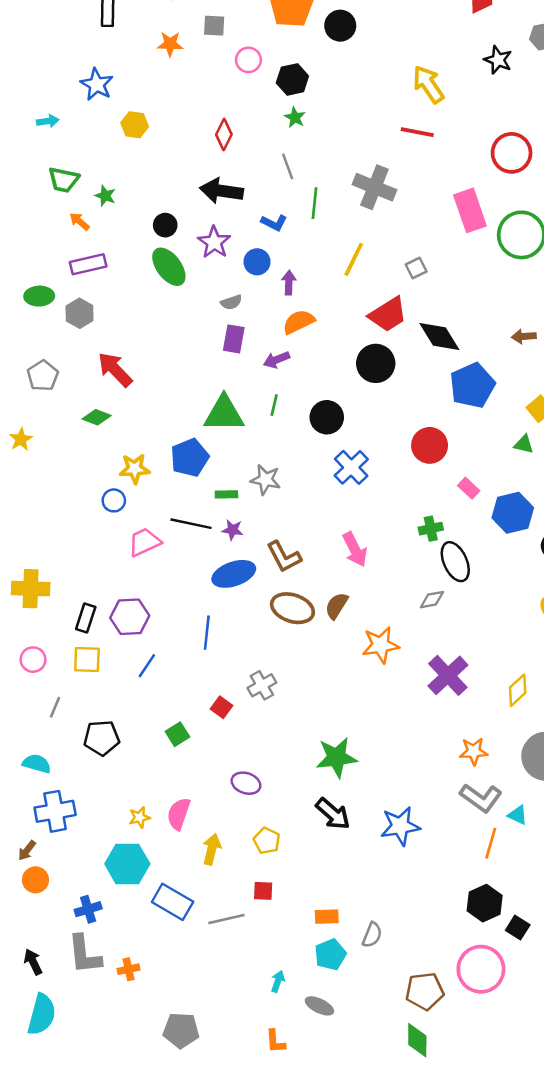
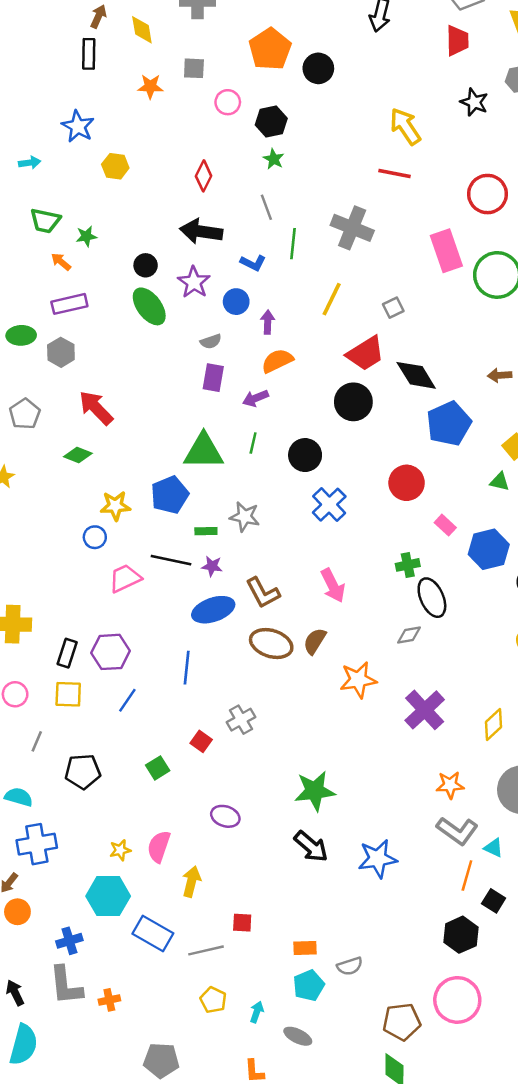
green star: (105, 196) -> (86, 236), turned -30
yellow pentagon: (267, 841) -> (213, 1000), moved
black square: (518, 928) -> (494, 901), moved
gray semicircle: (372, 935) -> (350, 966), turned 50

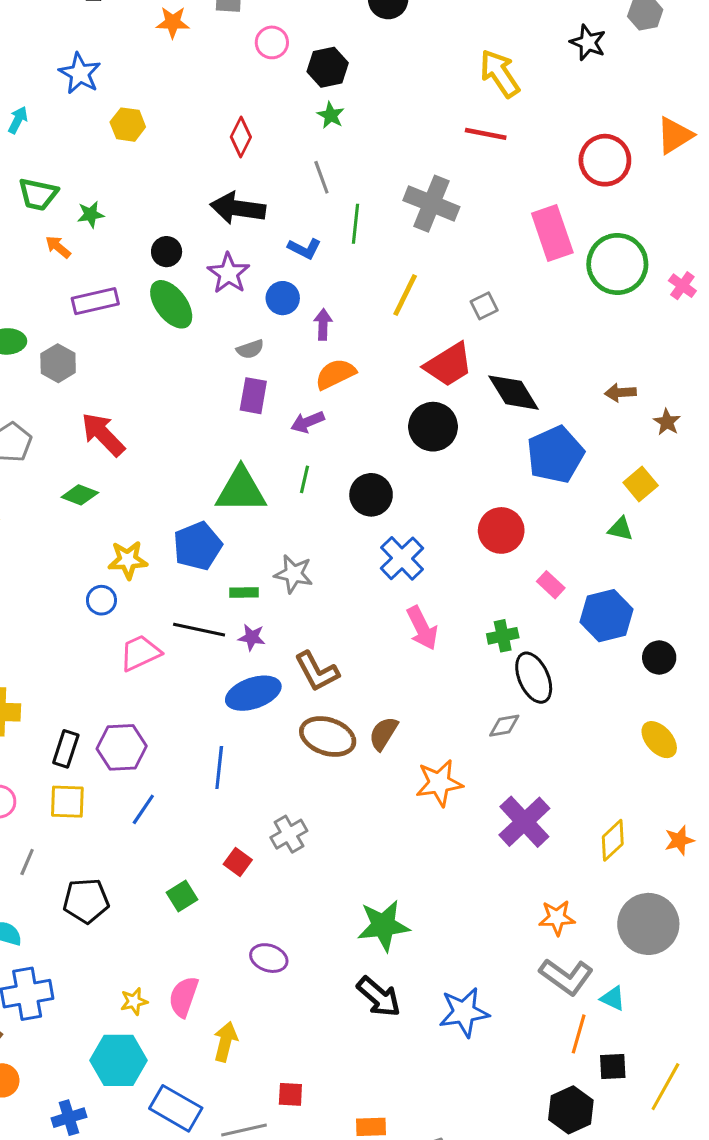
cyan arrow: (30, 163) -> (18, 120), turned -55
purple rectangle: (69, 304) -> (95, 301), moved
pink arrow: (333, 586) -> (422, 628), moved
black square: (494, 901) -> (613, 1066), turned -35

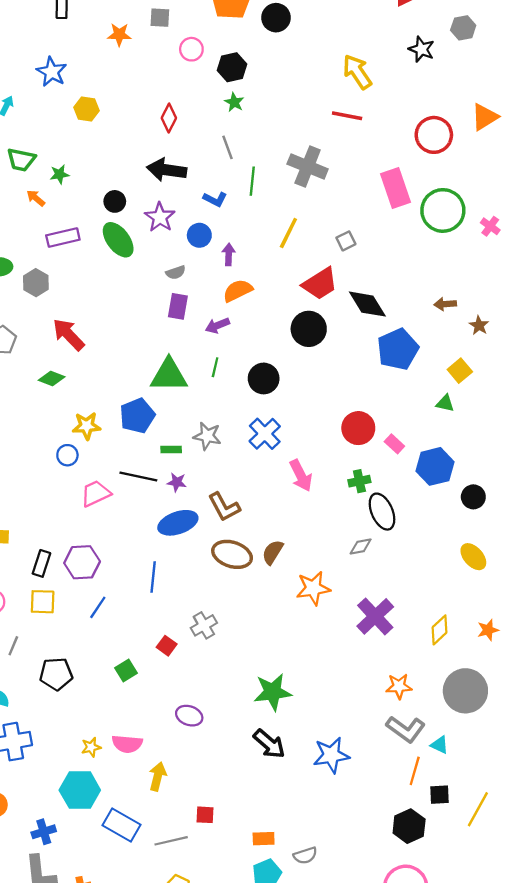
red circle: (501, 530) -> (358, 428), moved
blue cross: (402, 558) -> (265, 434), moved
pink semicircle: (184, 997) -> (127, 744), turned -104

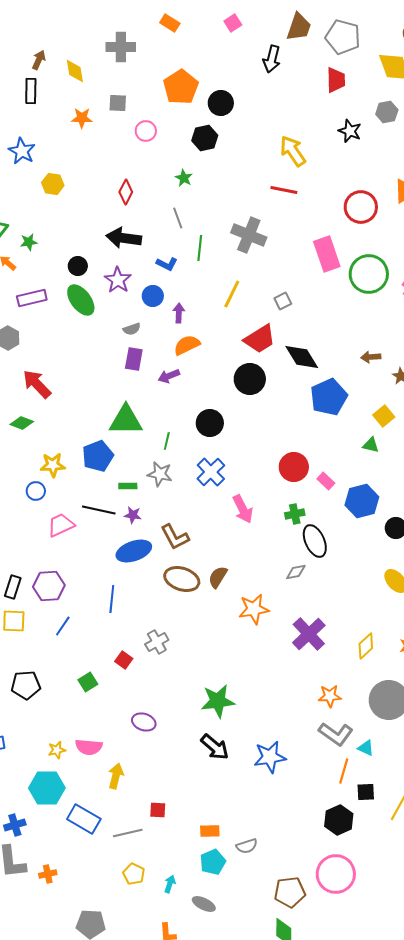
black hexagon: (232, 67) -> (205, 138), moved
green line: (215, 367) -> (167, 441), moved

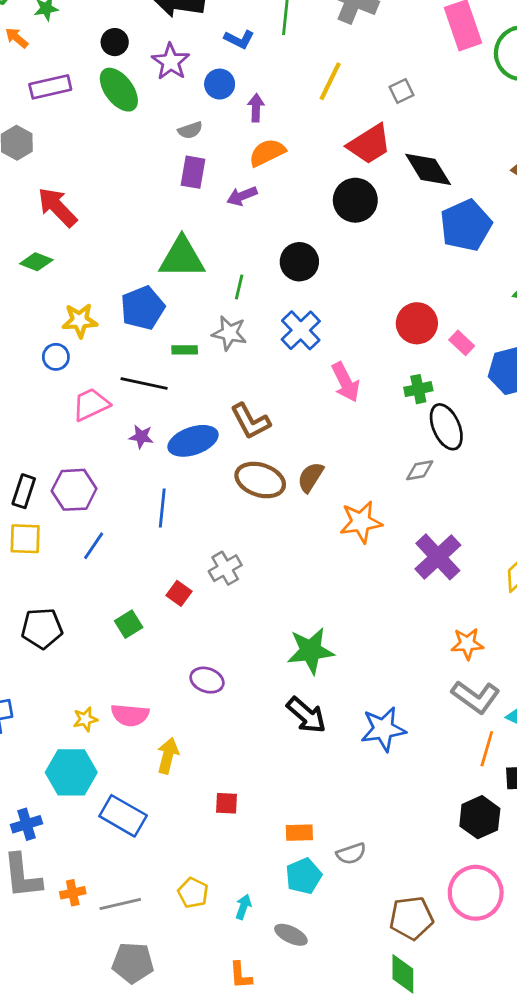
purple star: (133, 515) -> (141, 437), moved
gray line: (128, 833) -> (120, 904), moved

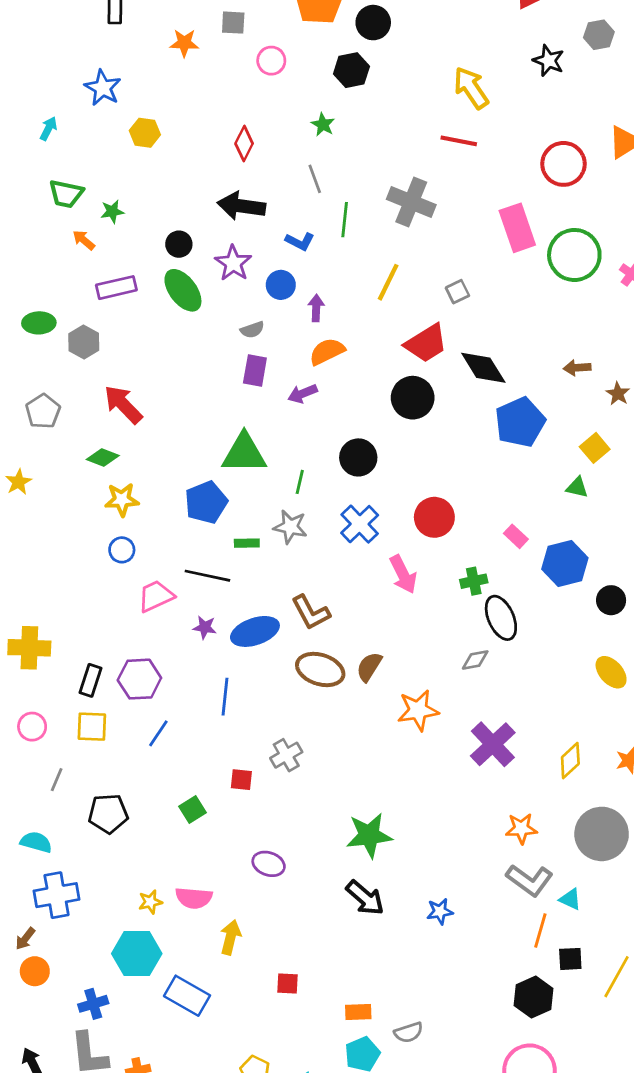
yellow star: (80, 320) -> (122, 500), moved
red circle: (417, 323) -> (434, 517), moved
red square: (179, 593) -> (241, 780), turned -30
blue star: (383, 729) -> (440, 911), size x0.6

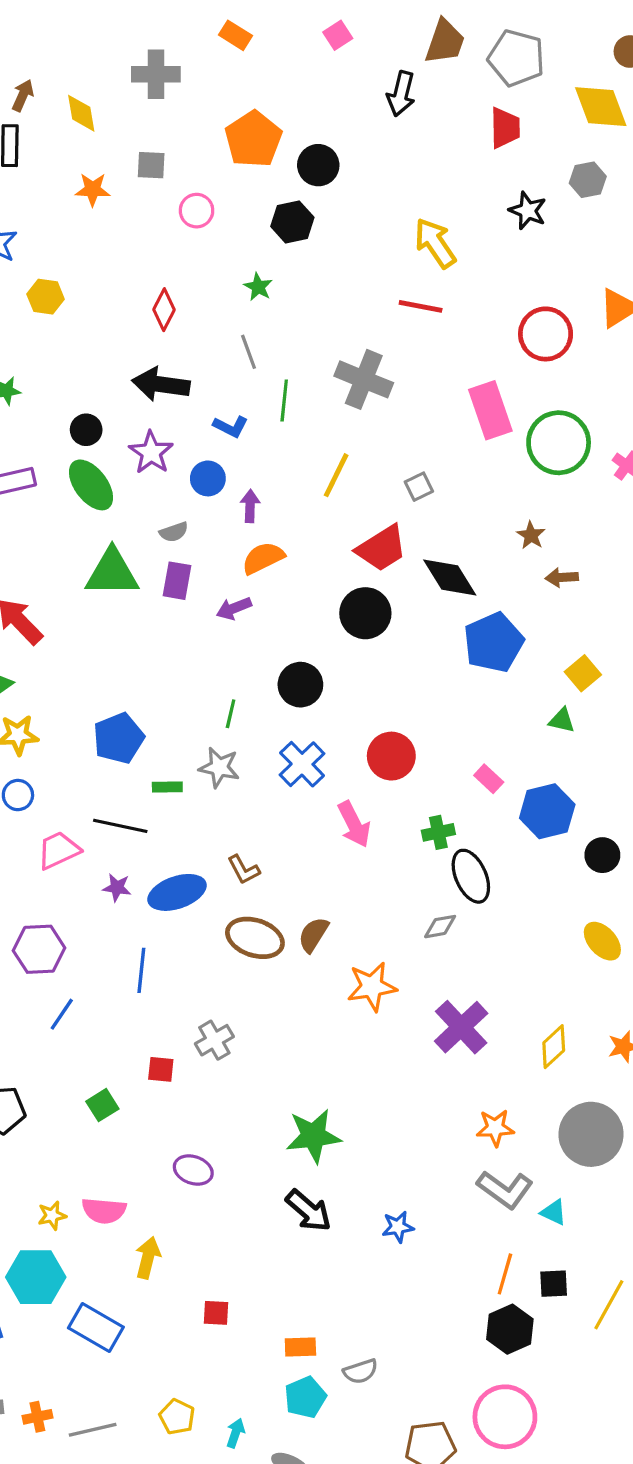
brown star: (618, 394) -> (531, 535), moved
green triangle: (244, 453) -> (112, 573), moved
brown L-shape: (311, 612) -> (244, 870), size x0.7
orange line: (540, 930) -> (505, 1274), moved

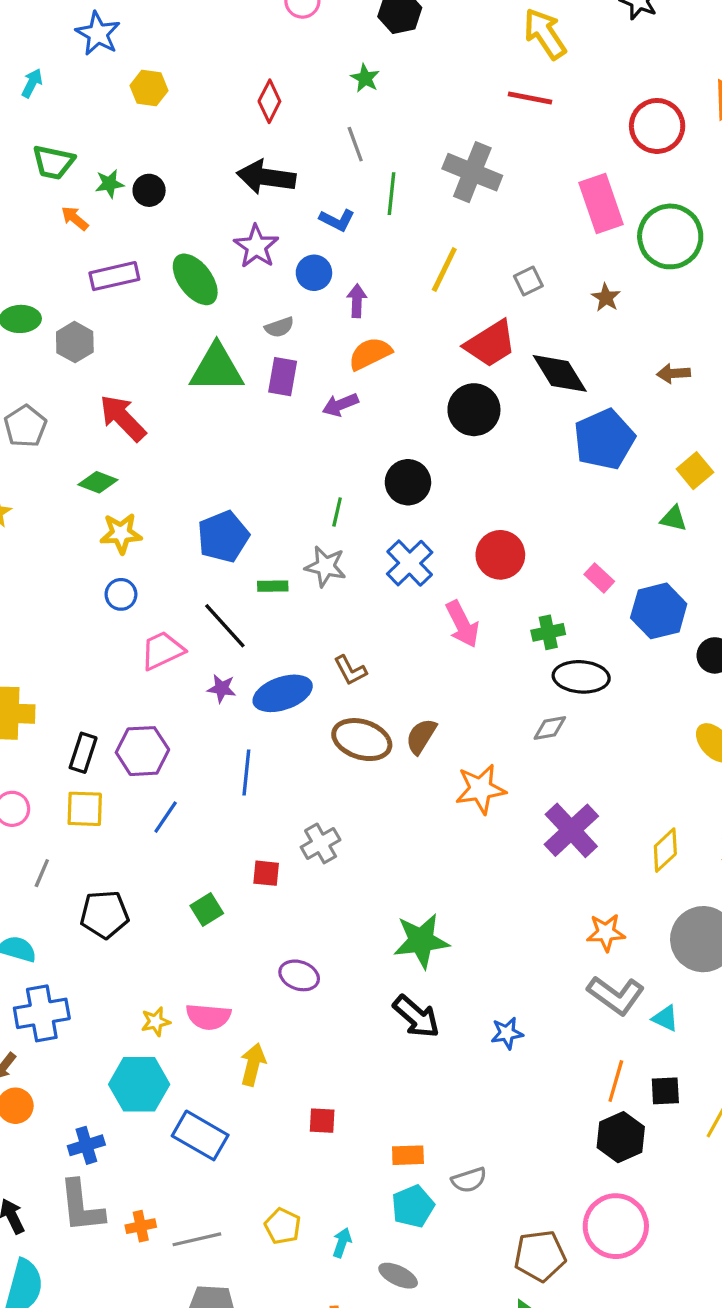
black circle: (86, 430) -> (149, 190), moved
brown star: (531, 535) -> (606, 298), moved
black line: (120, 826) -> (225, 626), turned 36
black ellipse: (471, 876) -> (581, 677), turned -62

